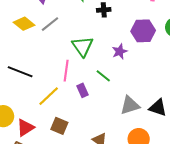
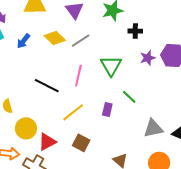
purple star: (120, 51) -> (148, 58), moved
pink line: (66, 71) -> (78, 76), moved
purple rectangle: (83, 90) -> (107, 109), turned 32

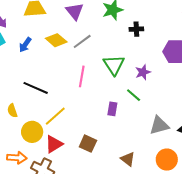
purple star: (148, 58) -> (143, 72), moved
black line: (47, 86) -> (36, 88), moved
yellow line: (73, 112) -> (55, 116), moved

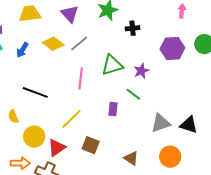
green triangle: (114, 65) -> (112, 65), turned 50
yellow line: (55, 116) -> (71, 119), moved

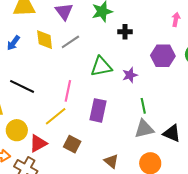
yellow diamond: (53, 44) -> (45, 40), turned 40
pink line: (81, 78) -> (68, 91), moved
green line: (133, 94) -> (143, 106), moved, turned 35
purple rectangle: (113, 109) -> (98, 110), size x1.6

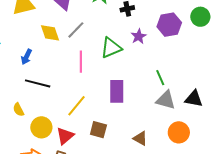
blue arrow: (13, 43) -> (26, 57), moved
purple star: (130, 75) -> (139, 36), moved
pink line: (68, 91) -> (81, 62), moved
gray triangle: (144, 129) -> (166, 100), turned 40

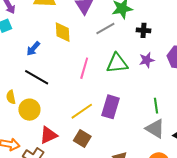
gray line: (76, 30) -> (105, 29), moved
yellow line: (77, 106) -> (82, 111), moved
yellow circle: (41, 127) -> (29, 110), moved

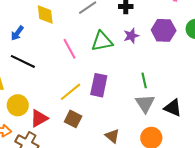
pink line: (84, 68) -> (70, 49), turned -40
yellow circle: (29, 110) -> (18, 105), moved
gray triangle: (155, 129) -> (145, 103), turned 30

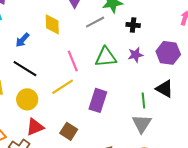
yellow line: (70, 92) -> (63, 87), moved
yellow circle: (18, 105) -> (27, 99), moved
black triangle: (173, 108) -> (165, 89), moved

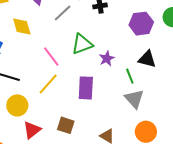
purple star: (135, 55) -> (107, 59), moved

